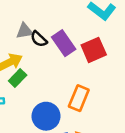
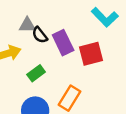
green rectangle: (18, 78) -> (36, 73), moved

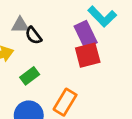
purple rectangle: (63, 43) -> (86, 34), moved

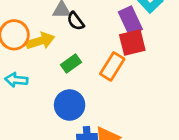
orange rectangle: (65, 102) -> (112, 66), moved

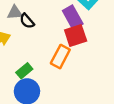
green rectangle: (71, 64) -> (24, 71), moved

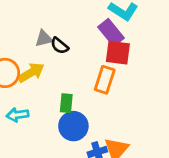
red square: (76, 35) -> (118, 53), turned 35
green rectangle: (24, 71) -> (66, 103), turned -35

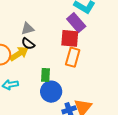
black semicircle: (60, 46) -> (28, 44), moved
red square: (118, 53) -> (70, 38), moved

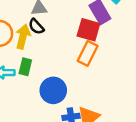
yellow arrow: (19, 54) -> (23, 37), turned -54
green rectangle: (45, 75) -> (25, 67), moved

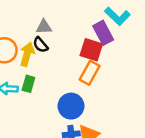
blue circle: (53, 90) -> (71, 106), moved

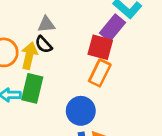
purple rectangle: (103, 33) -> (112, 28), turned 70
green rectangle: (28, 84) -> (32, 88), size x1.5

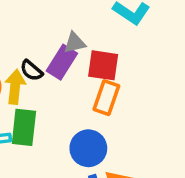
gray triangle: (46, 24) -> (75, 43), moved
purple rectangle: (112, 28) -> (62, 62), moved

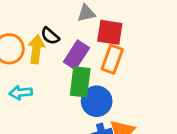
purple rectangle: (62, 62) -> (76, 55), moved
green rectangle: (24, 127) -> (80, 82), moved

